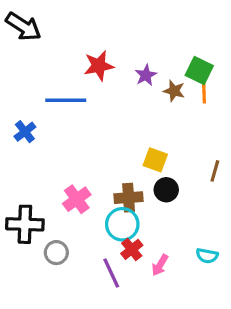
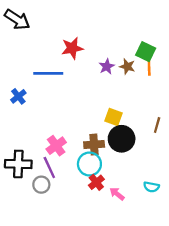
purple star: (146, 75) -> (107, 67), moved
black circle: (166, 190) -> (122, 139), size x1.5
pink arrow: (160, 265) -> (117, 194), turned 98
purple line: (111, 273) -> (49, 167), moved

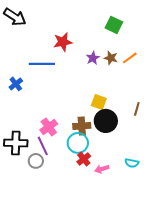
green square: (146, 52) -> (114, 25), moved
orange line: (149, 67) -> (130, 58), turned 56
pink arrow: (117, 194) -> (102, 169), turned -56

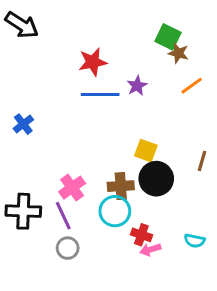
brown star: (111, 58) -> (178, 53), moved
blue line: (42, 64) -> (100, 94), moved
red cross: (84, 159) -> (141, 235), moved, turned -32
gray circle: (36, 161) -> (68, 248), moved

